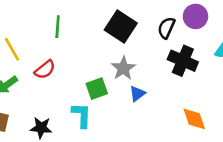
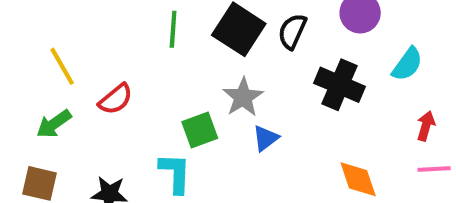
green line: (58, 27) -> (173, 29), moved
black semicircle: (166, 28) -> (292, 31), moved

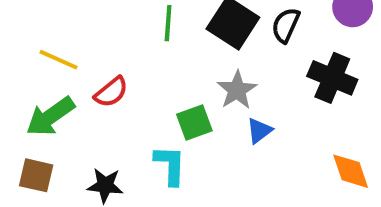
yellow line: (62, 66) -> (58, 60), turned -36
green arrow: (54, 124) -> (50, 116), size x1.4

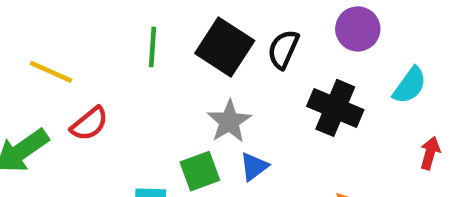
yellow line: (58, 60) -> (51, 72), moved
green square: (194, 123) -> (200, 171), moved

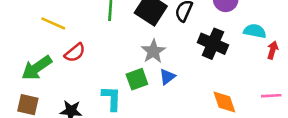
cyan semicircle: (410, 85) -> (255, 31), turned -115
red arrow: (430, 153) -> (273, 50), moved

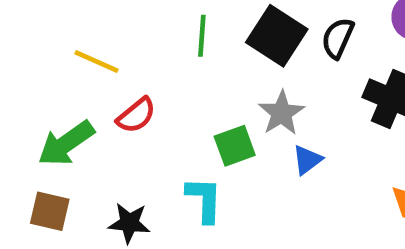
green square: (137, 79) -> (235, 146), moved

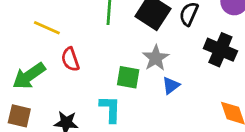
red semicircle: (136, 115) -> (70, 59), turned 110
green square: (235, 146) -> (128, 77), turned 30

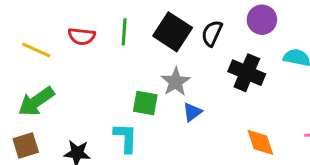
yellow line: (47, 28) -> (36, 50), moved
red semicircle: (70, 59) -> (82, 36), moved, turned -65
brown square: (19, 116) -> (26, 145), turned -30

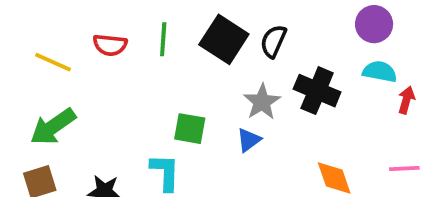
purple circle: (262, 20) -> (374, 24), moved
gray star: (176, 82) -> (262, 102), moved

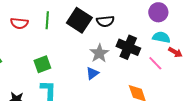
black semicircle: (273, 41) -> (105, 21), turned -120
red arrow: (406, 100) -> (175, 52), turned 104
green square: (190, 129) -> (42, 64), moved, turned -30
pink line: (404, 168) -> (155, 63), moved, turned 49

